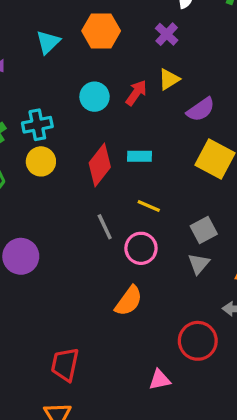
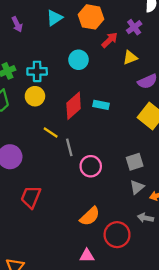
red arrow: (136, 93) -> (110, 40), moved
yellow line: (149, 206) -> (51, 132), moved
gray triangle: (199, 264) -> (137, 187), moved
orange semicircle: (129, 301) -> (90, 216), moved
red trapezoid: (65, 365) -> (31, 197), moved

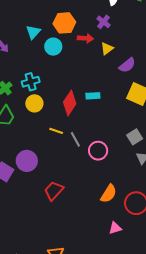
red arrow: (110, 40) -> (85, 38), turned 63
cyan circle: (79, 60) -> (53, 47), moved
red trapezoid: (31, 197) -> (54, 191), turned 35

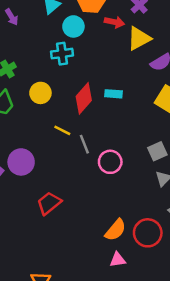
yellow triangle: (107, 49) -> (139, 38), size x1.5
cyan cross: (31, 82) -> (62, 54), moved
orange semicircle: (109, 194) -> (116, 230), moved

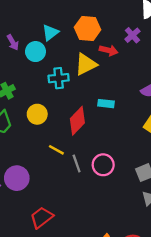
cyan circle: (73, 26) -> (35, 52), moved
yellow triangle: (139, 38) -> (86, 64), moved
cyan rectangle: (113, 94) -> (106, 104), moved
pink circle: (110, 162) -> (103, 165), moved

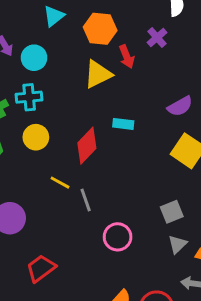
cyan triangle: (50, 33) -> (54, 16), moved
red arrow: (109, 50) -> (127, 57), turned 54
cyan cross: (59, 78) -> (29, 97), moved
pink circle: (103, 165) -> (118, 237), moved

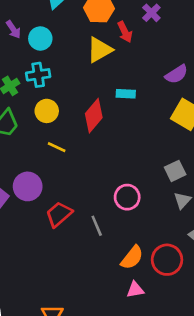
yellow line: (60, 183) -> (57, 147), moved
gray line: (86, 200) -> (97, 226), moved
red trapezoid: (41, 268) -> (59, 214), moved

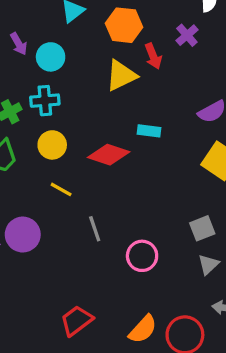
red diamond: (94, 116) -> (109, 155), turned 64
red trapezoid: (59, 214) -> (77, 321), moved
gray line: (97, 226) -> (95, 229), moved

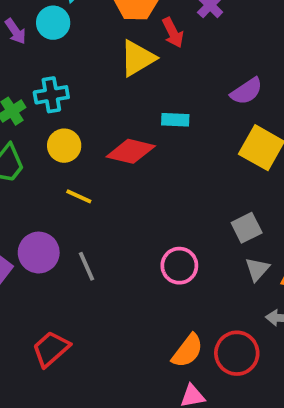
cyan circle: (51, 57) -> (53, 23), moved
gray line: (95, 229) -> (86, 266), moved
red trapezoid: (77, 321) -> (51, 349), moved

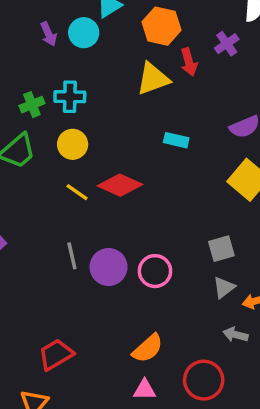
red diamond: (131, 151) -> (120, 185), moved
purple circle: (39, 253) -> (109, 267), moved
red trapezoid: (51, 349) -> (56, 354), moved
red circle: (237, 353) -> (204, 380), moved

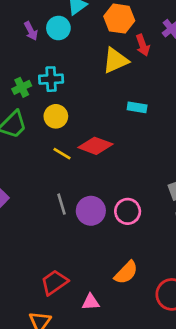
pink triangle: (144, 390) -> (91, 302), moved

